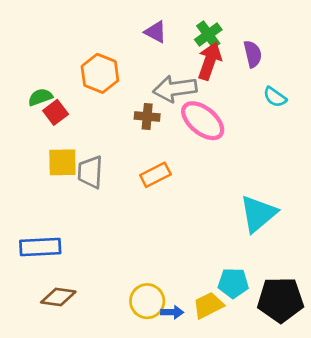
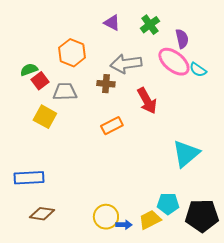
red arrow: (210, 61) -> (147, 101), moved, turned 132
pink ellipse: (203, 121) -> (174, 62), moved
yellow square: (62, 162) -> (45, 117), turned 30
gray trapezoid: (90, 172) -> (65, 92), moved, turned 85

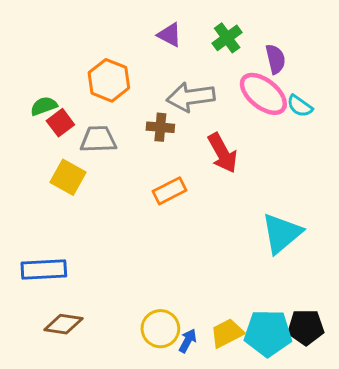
cyan pentagon: (168, 204) -> (268, 333), moved, size x1.4
black pentagon: (202, 216) -> (306, 327), size x0.7
blue arrow: (124, 225) -> (188, 341), turned -63

